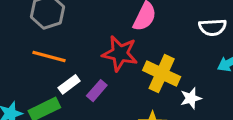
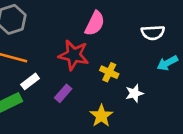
yellow cross: (162, 74) -> (109, 72), size x0.6
purple rectangle: (97, 91) -> (63, 93), moved

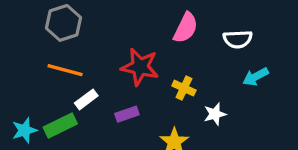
pink semicircle: (95, 23) -> (186, 28), moved
purple rectangle: (63, 93) -> (127, 114), turned 30

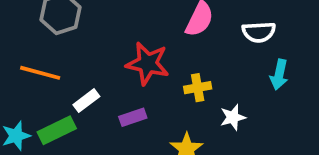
orange line: (65, 70) -> (40, 73), moved
cyan arrow: (256, 77) -> (279, 75), turned -50
yellow cross: (184, 88) -> (198, 88), turned -35

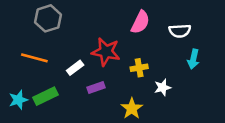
white rectangle: (86, 101) -> (75, 68), moved

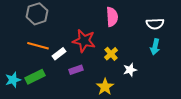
pink semicircle: (140, 22) -> (112, 17), turned -30
white semicircle: (180, 31) -> (155, 24), moved
orange line: (34, 58) -> (38, 46), moved
yellow cross: (139, 68) -> (111, 54), turned -32

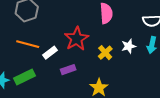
red star: (84, 41) -> (77, 39), turned 30
white star: (130, 70) -> (129, 46), moved

